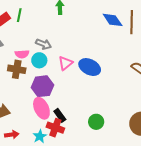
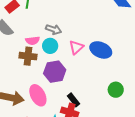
pink ellipse: (41, 108) -> (38, 95), moved
green circle: (96, 122) -> (116, 90), moved

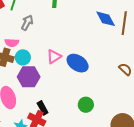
gray arrow: (54, 29) -> (27, 23), moved, turned -91
cyan circle: (50, 46) -> (23, 57), moved

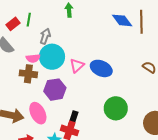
cyan circle: (23, 57) -> (52, 57), moved, size x1.6
green circle: (86, 105) -> (116, 108), size x1.5
black rectangle: (43, 108) -> (73, 118), turned 56

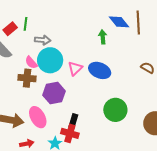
green arrow: (69, 10) -> (103, 37), moved
gray arrow: (45, 36) -> (43, 40), turned 77
pink semicircle: (33, 58) -> (31, 63), turned 56

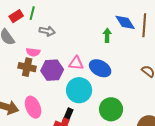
cyan circle: (50, 60) -> (79, 90), moved
pink semicircle: (31, 63) -> (33, 52), turned -48
pink triangle: (75, 68) -> (76, 63), turned 42
purple hexagon: (54, 93) -> (52, 70), moved

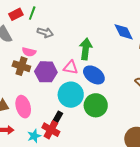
green arrow: (107, 35) -> (86, 49), moved, size x1.5
green circle: (111, 109) -> (96, 105), moved

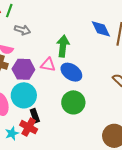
cyan circle: (71, 95) -> (24, 95), moved
black rectangle: (57, 118) -> (35, 116), turned -48

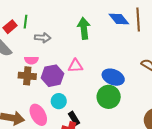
green arrow: (63, 46) -> (84, 28), moved
blue ellipse: (71, 72) -> (113, 77), moved
cyan circle: (24, 95) -> (59, 101), size x0.6

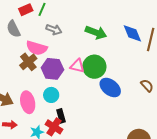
green arrow: (84, 28) -> (96, 32), turned 100
pink semicircle: (31, 60) -> (37, 48), size x1.5
brown cross: (27, 76) -> (28, 62), turned 30
green circle: (109, 97) -> (94, 67), moved

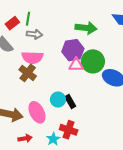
gray arrow: (54, 30) -> (34, 34), moved
purple hexagon: (52, 69) -> (73, 50), moved
black rectangle: (61, 116) -> (70, 101), moved

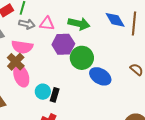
pink triangle: (76, 65) -> (47, 24), moved
black rectangle: (70, 101) -> (55, 95), turned 40
pink ellipse: (37, 112) -> (21, 76), moved

